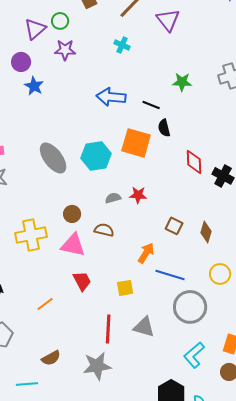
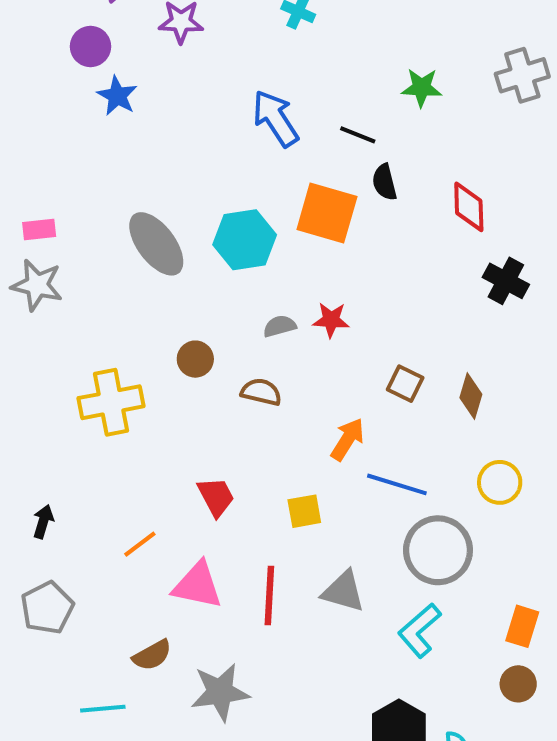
blue arrow: (111, 97) -> (276, 118), turned 52
red diamond: (194, 162) -> (469, 207), moved
pink triangle: (73, 245) -> (197, 585), moved
cyan L-shape: (194, 355) -> (419, 630), moved
gray star: (97, 366) -> (220, 692), moved

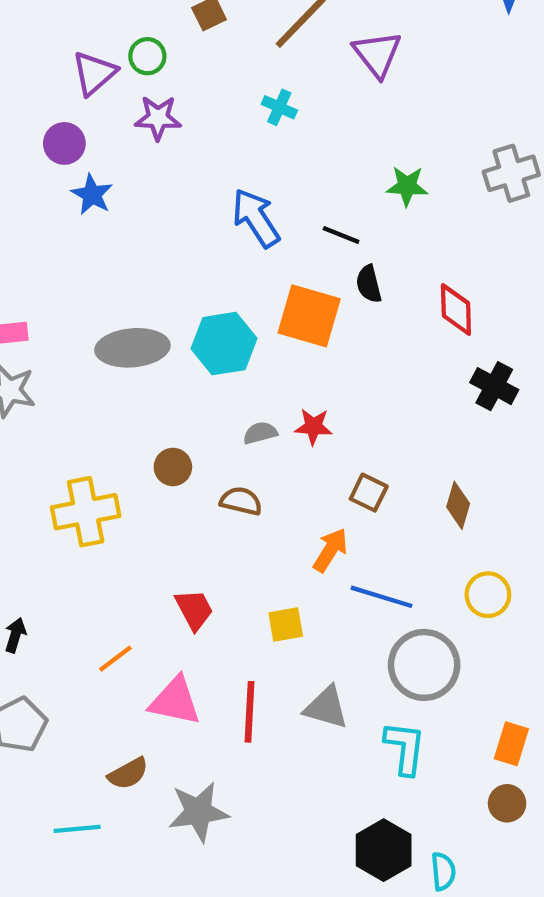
gray ellipse: (156, 244) -> (132, 348), turned -58
brown square: (405, 384) -> (369, 493), moved
cyan L-shape: (419, 630) -> (405, 748), turned 138

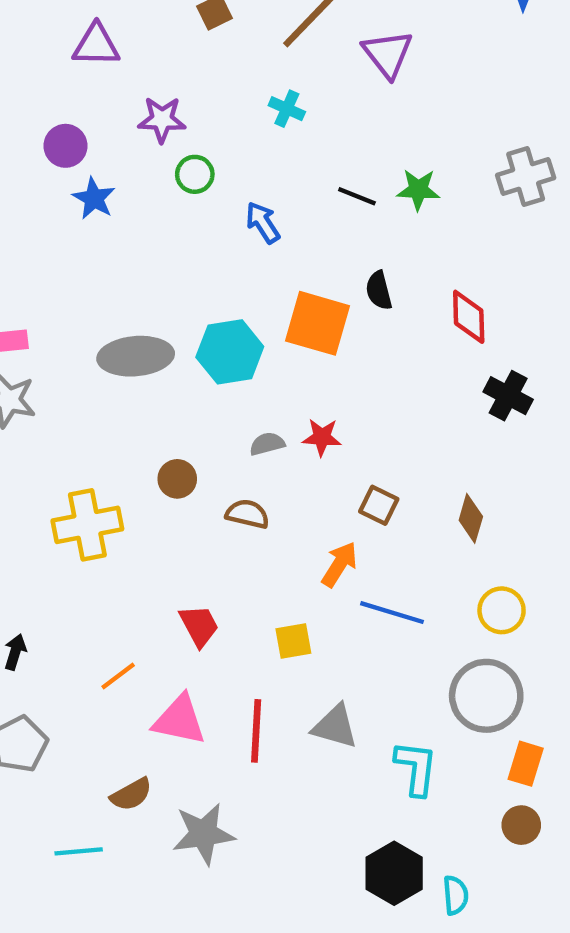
green circle: (147, 56) -> (195, 174), moved
purple triangle: (94, 73) -> (96, 45), moved, turned 42
blue arrow: (256, 218) -> (263, 223), size x0.7
black line: (341, 235) -> (357, 196), moved
gray circle: (424, 665) -> (486, 696), moved

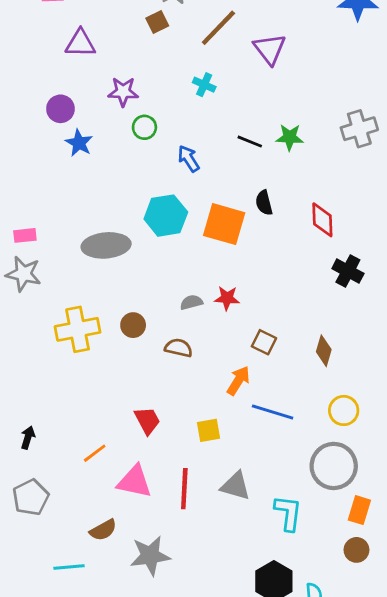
cyan hexagon: (230, 352) -> (166, 216), moved
yellow cross: (87, 525) -> (78, 329), moved

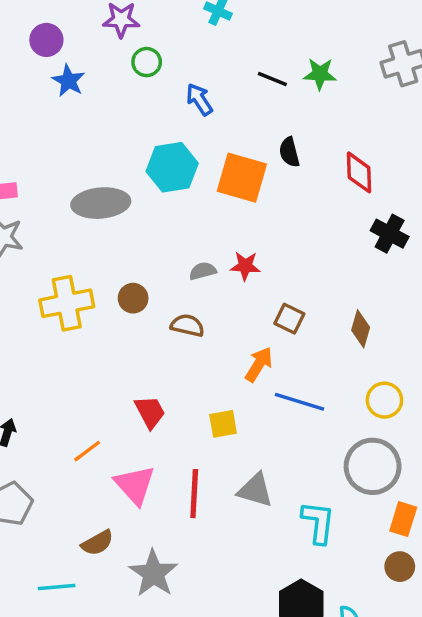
pink triangle: (134, 482) -> (135, 485), turned 36
gray star: (150, 556) -> (153, 573), turned -30

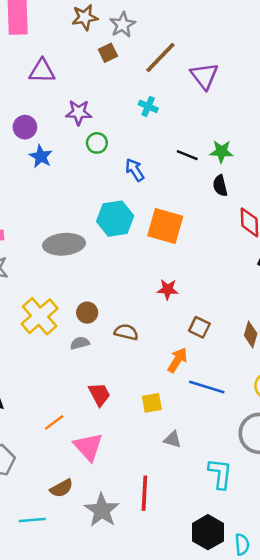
black semicircle: (289, 152) -> (220, 186), moved
gray semicircle: (203, 271) -> (80, 343), moved
yellow cross: (67, 303) -> (40, 316), turned -30
gray triangle: (255, 490) -> (173, 439), moved, size x0.7
red line: (194, 494) -> (144, 493), moved

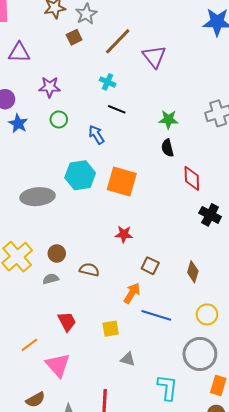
green circle: (97, 143) -> (59, 119), moved
black line: (187, 155) -> (117, 109), moved

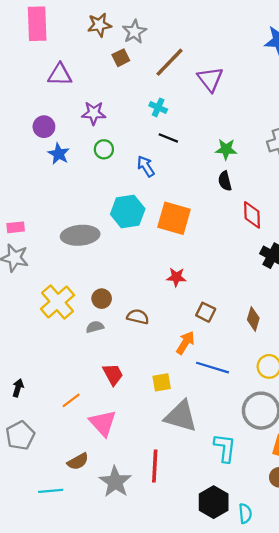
gray triangle: (128, 359) -> (181, 416), size x2.0

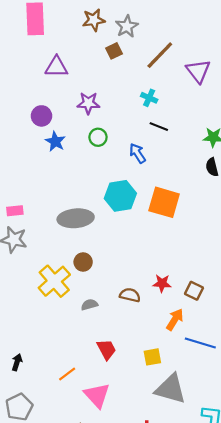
red star: (176, 277) -> (162, 283), moved
brown circle: (102, 299) -> (83, 262), moved

